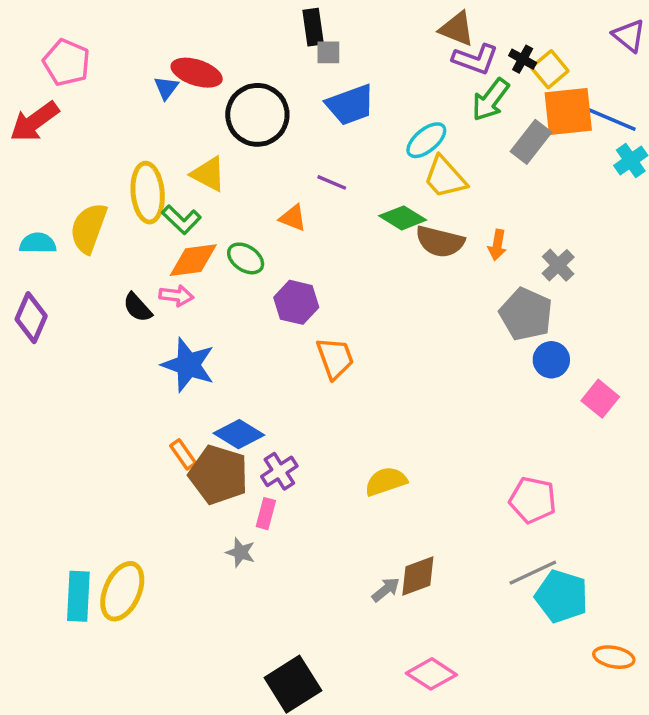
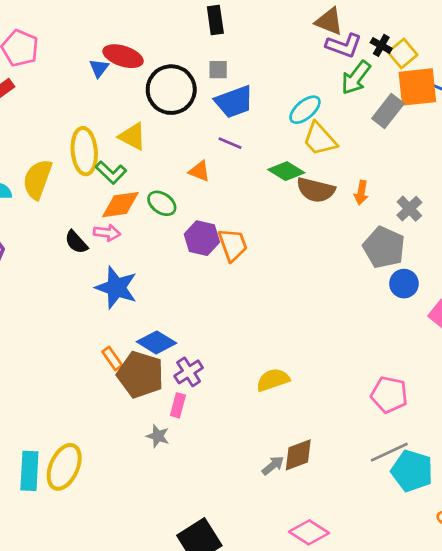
gray square: (328, 52) -> (218, 70), moved
blue trapezoid: (350, 105) -> (234, 102), moved
orange trapezoid: (335, 358) -> (233, 245), moved

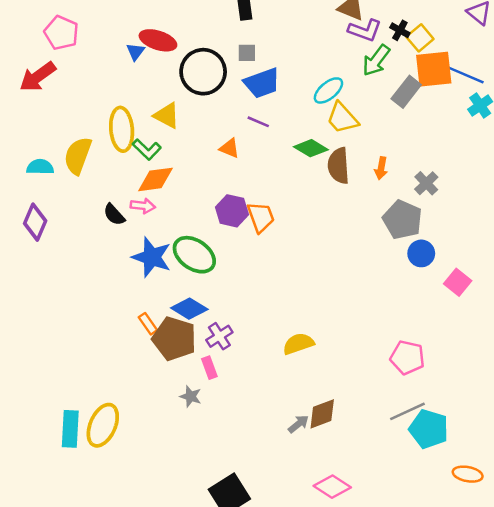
brown semicircle: (316, 190) -> (338, 166), turned 72
green ellipse: (162, 203) -> (194, 255), moved, size x1.6
pink rectangle: (178, 405) -> (209, 368), turned -35

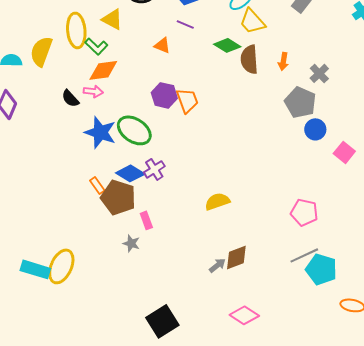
purple cross: (219, 336) -> (154, 169), moved
cyan rectangle: (70, 429) -> (35, 269), turned -76

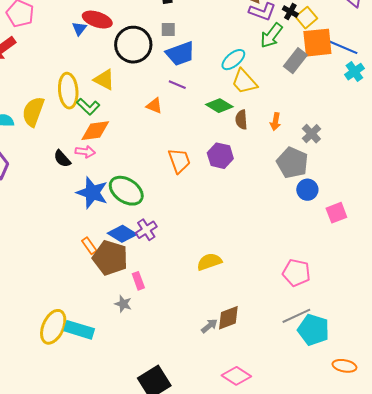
brown semicircle: (249, 59) -> (241, 120), size x0.7
purple hexagon: (164, 95) -> (220, 156), moved
pink square: (344, 152) -> (336, 213), turned 30
cyan rectangle: (35, 269) -> (79, 330), moved

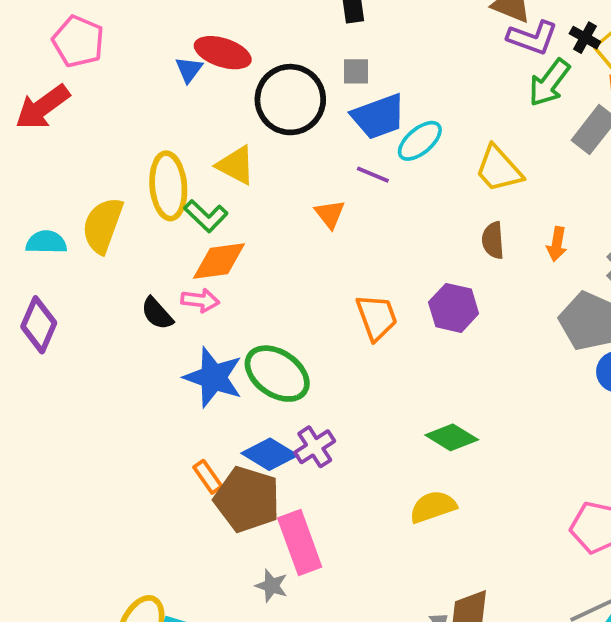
cyan ellipse: (233, 60) -> (420, 141), moved
orange triangle: (154, 106) -> (330, 214), turned 30
green diamond: (219, 106) -> (452, 437), moved
pink rectangle: (138, 281) -> (300, 542), size x1.8

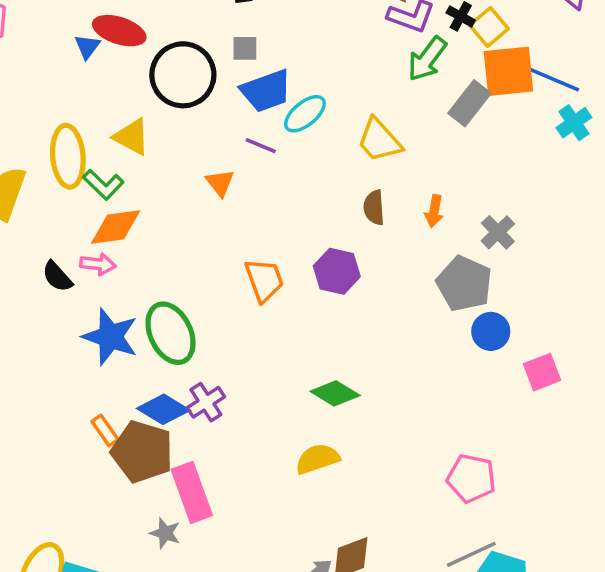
green ellipse: (277, 374) -> (170, 333), turned 30

